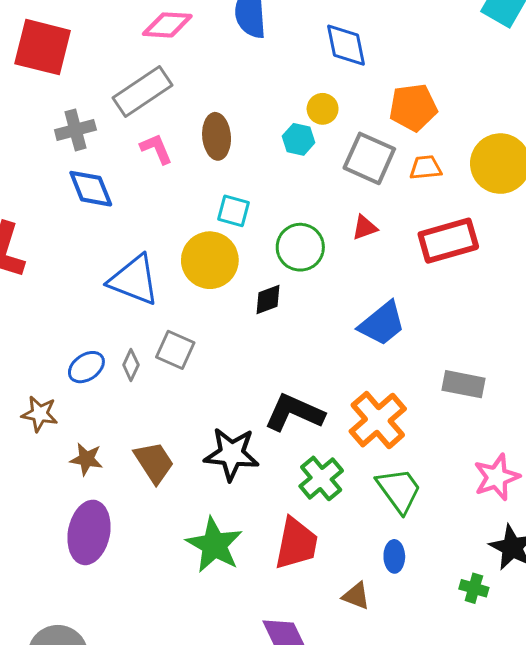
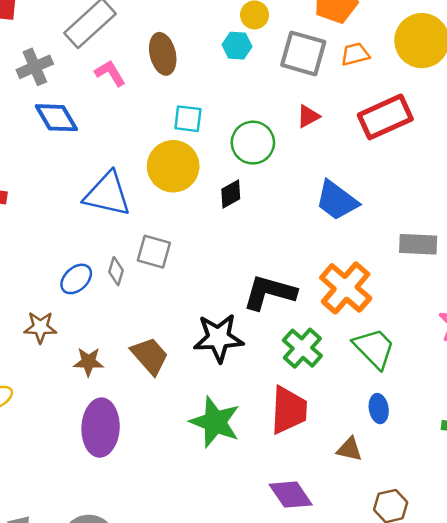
blue trapezoid: (382, 324) -> (337, 200), turned 84

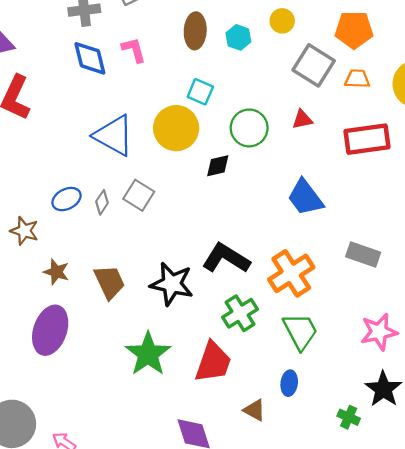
cyan hexagon: (237, 46) -> (238, 37), moved
pink L-shape: (110, 73) -> (134, 50), moved

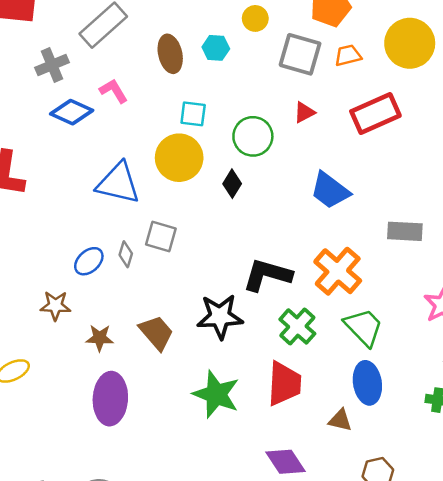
blue diamond: (90, 58) -> (72, 112), turned -36
black diamond: (218, 166) -> (232, 184), turned -30
blue ellipse: (289, 383) -> (367, 383), size x1.6

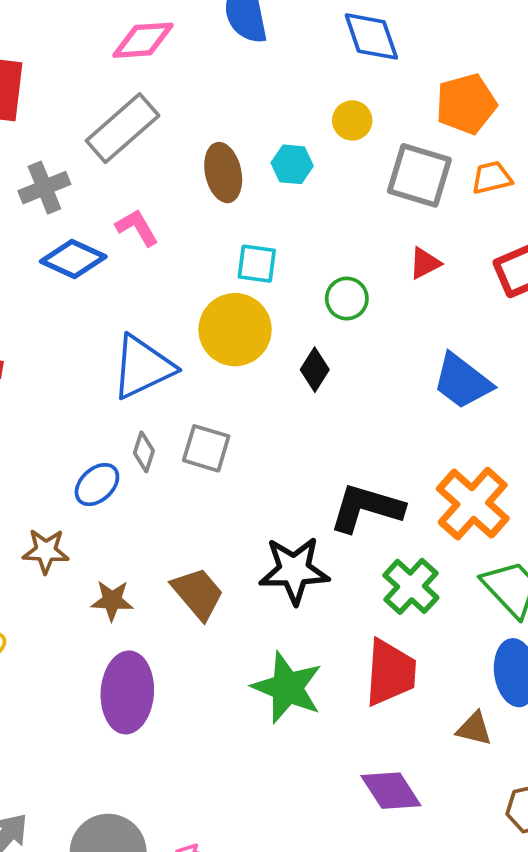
green circle: (253, 136) -> (347, 299), size x0.7
blue triangle: (118, 183) -> (143, 367), turned -39
gray diamond: (126, 254) -> (144, 452), moved

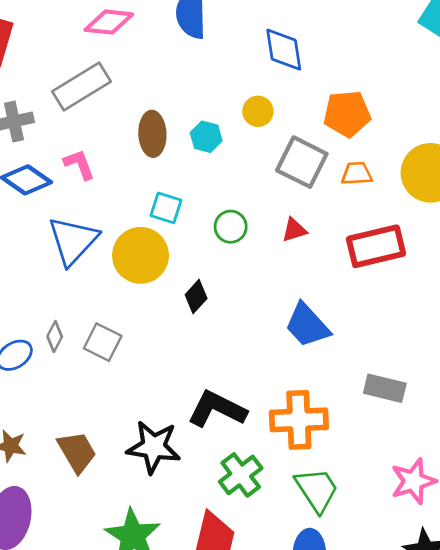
green circle: (347, 299) -> (231, 227), moved
blue triangle: (143, 367) -> (73, 241), moved, turned -32
orange cross: (473, 504) -> (299, 420), turned 36

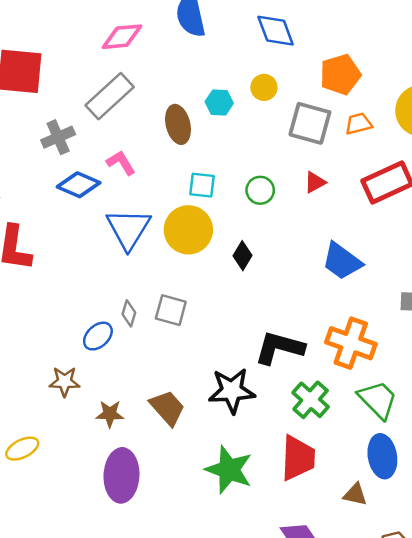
cyan hexagon: (206, 137) -> (219, 102), moved
orange cross: (299, 420) -> (351, 343), turned 33

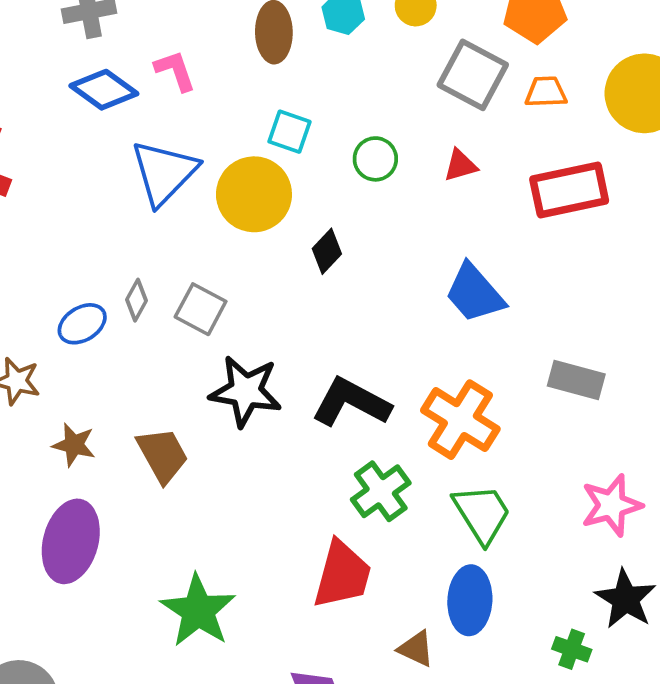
black star: (232, 391) -> (246, 391), moved
green star: (229, 470) -> (198, 611), moved

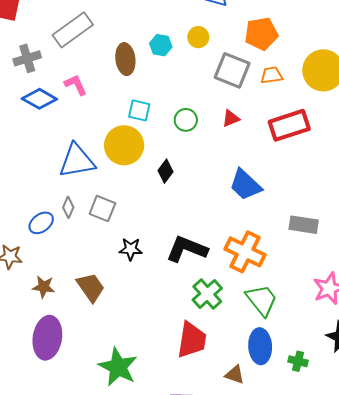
blue triangle: (164, 173) -> (77, 161), moved, turned 42
black star: (246, 391) -> (131, 249), size x0.6
green cross: (572, 649) -> (298, 361), moved

